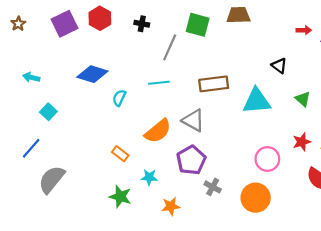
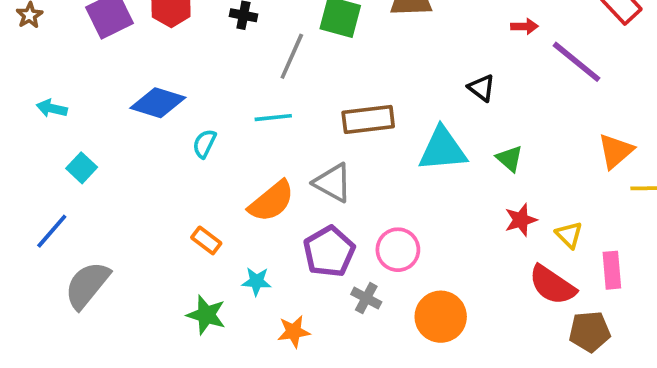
green triangle: (303, 99) -> (510, 159), moved
pink circle: (267, 159) -> (398, 250), moved

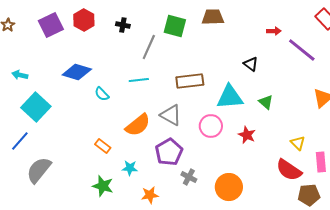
cyan semicircle: (204, 144) -> (102, 94), turned -70
cyan square: (82, 168) -> (36, 107), size x1.8
red star: (521, 220) -> (247, 135), moved, turned -30
pink circle: (398, 250) -> (211, 126), moved

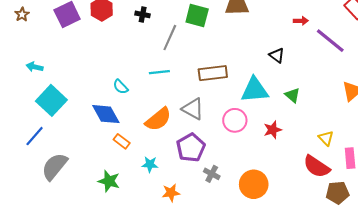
blue diamond: (77, 72) -> (106, 114), moved, turned 44
red star: (247, 135) -> (273, 130), turned 30
green star: (103, 186) -> (109, 181), moved

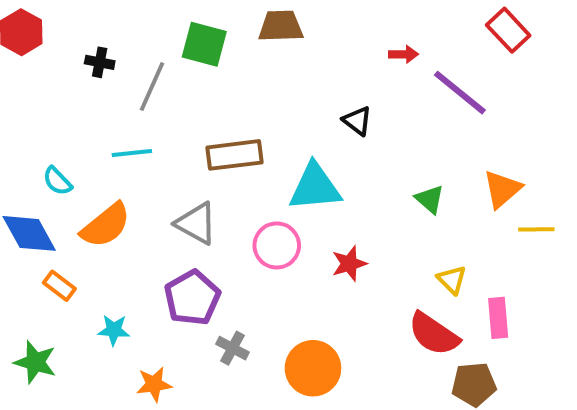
black cross: (143, 14) -> (100, 62), moved
green triangle: (292, 95) -> (430, 199), moved
orange semicircle: (158, 119) -> (106, 225), moved

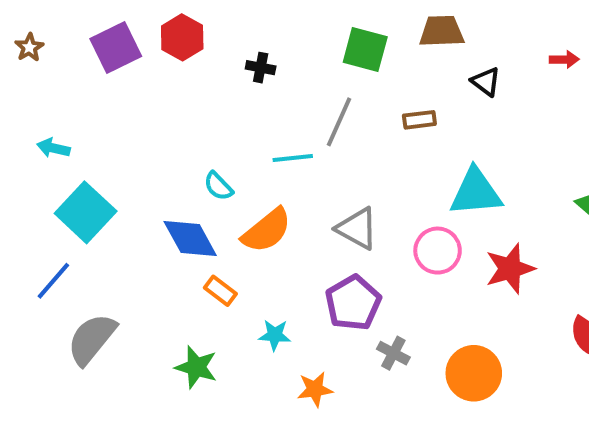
gray line: (152, 86) -> (339, 122), moved
black triangle: (357, 121) -> (486, 82), moved
brown rectangle: (234, 155) -> (419, 120), moved, size x0.6
red star: (349, 264) -> (510, 269), size x1.4

